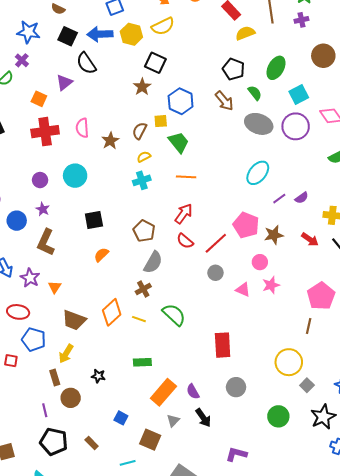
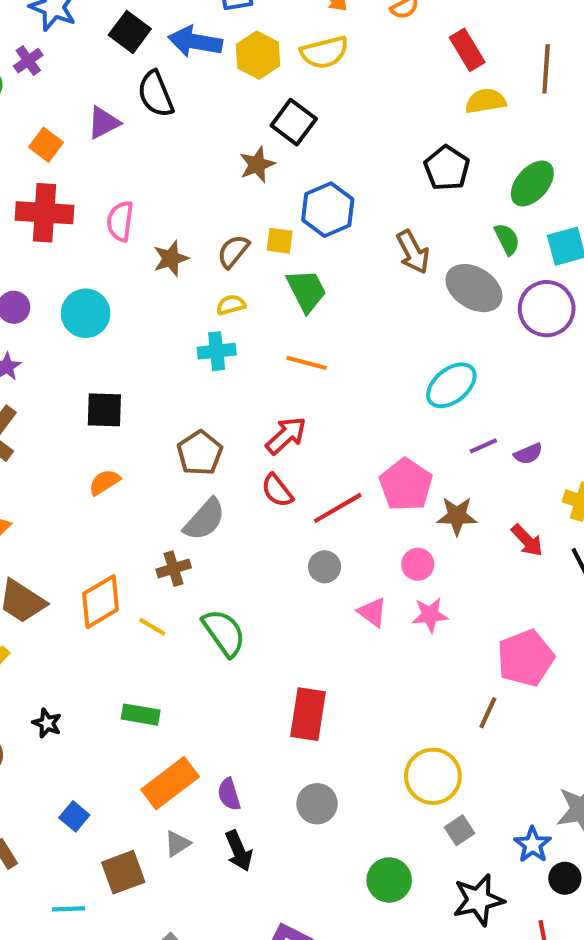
green semicircle: (255, 93) -> (507, 239), moved
brown arrow: (224, 101) -> (413, 252), moved
brown square: (150, 440) -> (123, 872), turned 35

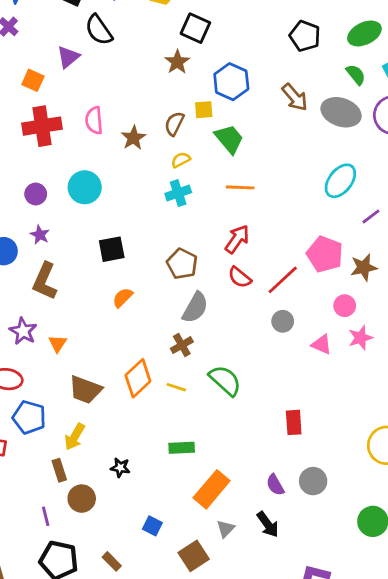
green ellipse: (532, 183) -> (364, 33), turned 36
red rectangle: (308, 714) -> (294, 422), size x0.7
purple semicircle: (229, 794) -> (275, 485), moved

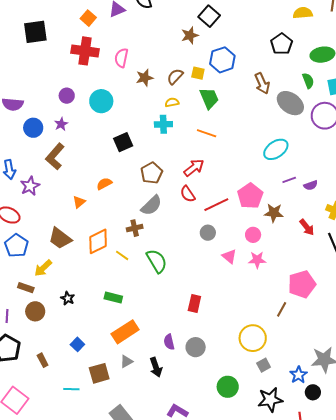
black square: (112, 249) -> (123, 142), moved, turned -30
orange triangle: (58, 344) -> (79, 202), moved
brown rectangle: (59, 470) -> (26, 288), turned -70

